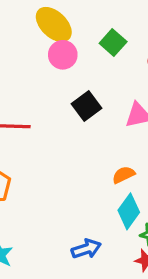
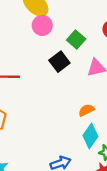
green square: (113, 42) -> (76, 39), moved

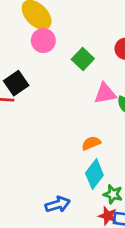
black square: (59, 62) -> (16, 83), moved

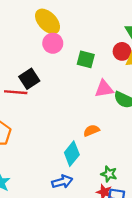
green square: (83, 59) -> (86, 59), turned -30
cyan diamond: (94, 174) -> (72, 154), moved

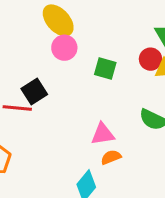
pink triangle: (104, 89) -> (103, 134), moved

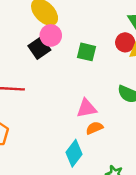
black square: (34, 92) -> (39, 48), moved

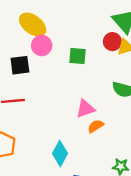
black square: (39, 48) -> (20, 65), moved, turned 36
cyan diamond: (74, 153) -> (60, 153), moved

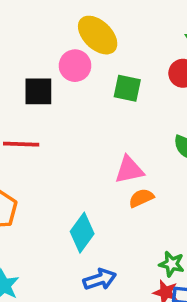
yellow ellipse: (33, 25) -> (98, 35), moved

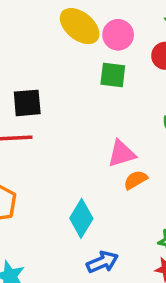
pink circle: (75, 66) -> (118, 35), moved
black square: (38, 91) -> (27, 103), moved

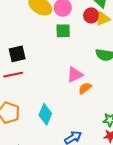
cyan diamond: (81, 218) -> (45, 114), moved

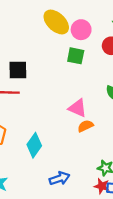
pink triangle: (75, 75) -> (78, 108), turned 36

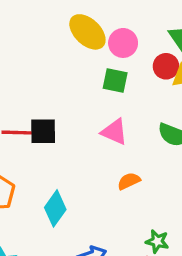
black square: (18, 70) -> (43, 131), moved
pink triangle: (78, 108) -> (114, 132), moved

